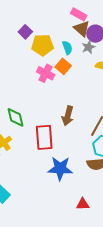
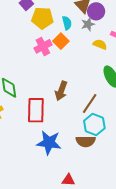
pink cross: (46, 73) -> (43, 46), turned 30

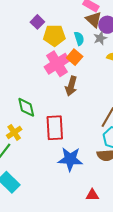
pink cross: (43, 46) -> (57, 64), size x1.4
brown arrow: (61, 91) -> (71, 86), moved

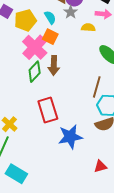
green diamond: (26, 107) -> (35, 72), moved, turned 70

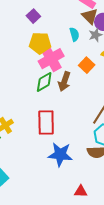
yellow pentagon: (25, 20) -> (40, 43), moved
orange square: (50, 37) -> (87, 65), moved

